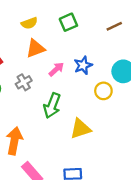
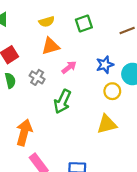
blue star: (83, 65) -> (105, 65), moved
gray cross: (24, 82) -> (37, 77), turned -32
yellow triangle: (80, 129) -> (107, 124), moved

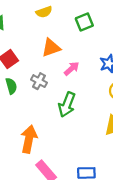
yellow semicircle: (47, 22) -> (44, 12), moved

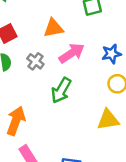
pink arrow: (72, 69) -> (72, 53), size x1.5

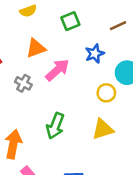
blue star: (112, 54) -> (95, 54), moved
green arrow: (61, 90) -> (55, 126), moved

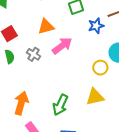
blue star: (95, 54) -> (96, 26), moved
green arrow: (55, 126) -> (60, 105), moved

